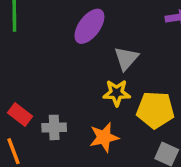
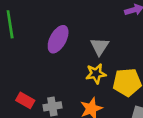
purple ellipse: (89, 26) -> (58, 39), moved

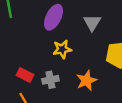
yellow star: (96, 74) -> (62, 49), moved

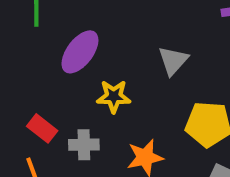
purple ellipse: (54, 17) -> (80, 52), moved

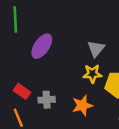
yellow star: (114, 96) -> (92, 74), moved

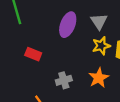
purple ellipse: (42, 46) -> (68, 25), moved
red rectangle: (22, 91) -> (33, 54), moved

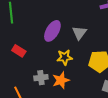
yellow star: (101, 46) -> (65, 57), moved
orange star: (99, 78) -> (61, 80), moved

